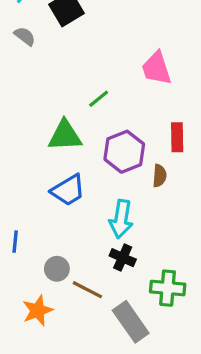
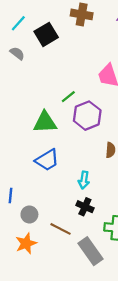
purple hexagon: (124, 152) -> (87, 116), moved
cyan arrow: (121, 219) -> (84, 180), size x0.7
gray circle: (57, 269) -> (29, 214), moved

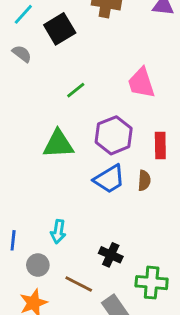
green line: (68, 97) -> (76, 90), moved
blue trapezoid: (47, 160) -> (109, 179), moved
cyan arrow: (84, 180) -> (58, 232), moved

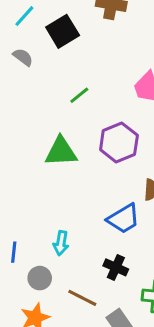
blue trapezoid: (109, 179) -> (123, 219), moved

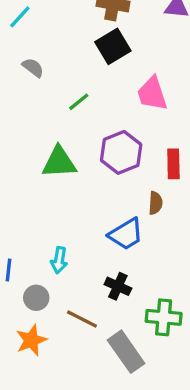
black square: (63, 31) -> (113, 46), moved
gray semicircle: (23, 57) -> (33, 68), moved

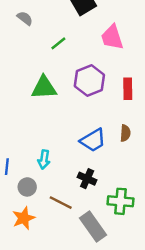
brown semicircle: (155, 203) -> (125, 133), moved

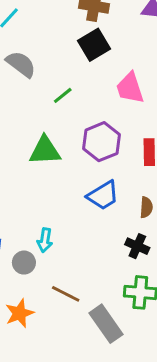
gray semicircle: (25, 18) -> (21, 64), size x1.5
blue trapezoid: (93, 140) -> (103, 195), moved
black cross: (87, 179) -> (137, 246), moved
gray circle: (27, 187) -> (24, 263), moved

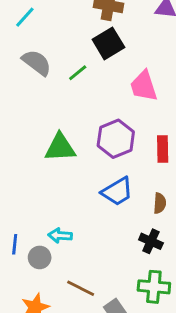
green line: (63, 95) -> (78, 73), moved
cyan arrow: (45, 240) -> (60, 235), turned 85

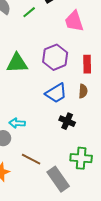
brown semicircle: (160, 203) -> (83, 91), moved
black cross: (151, 241) -> (67, 121), moved

